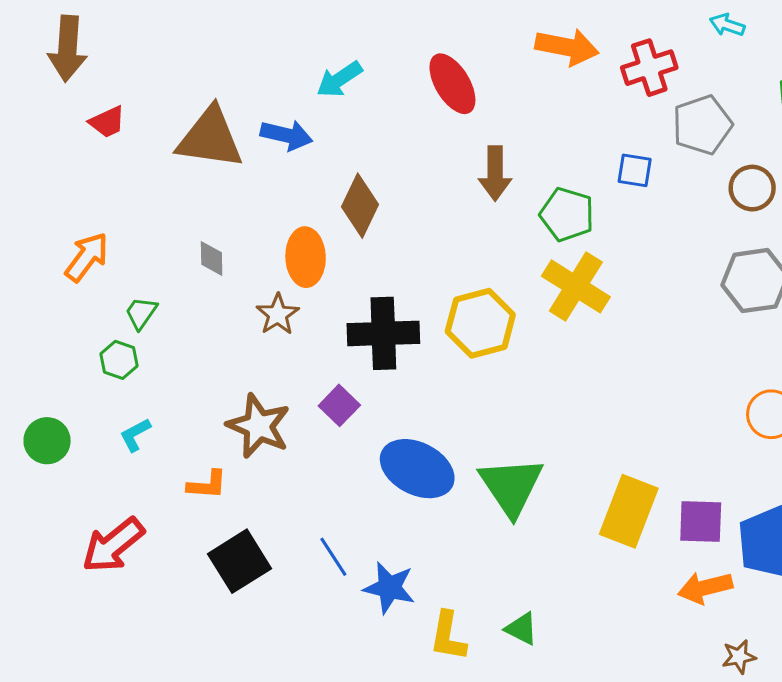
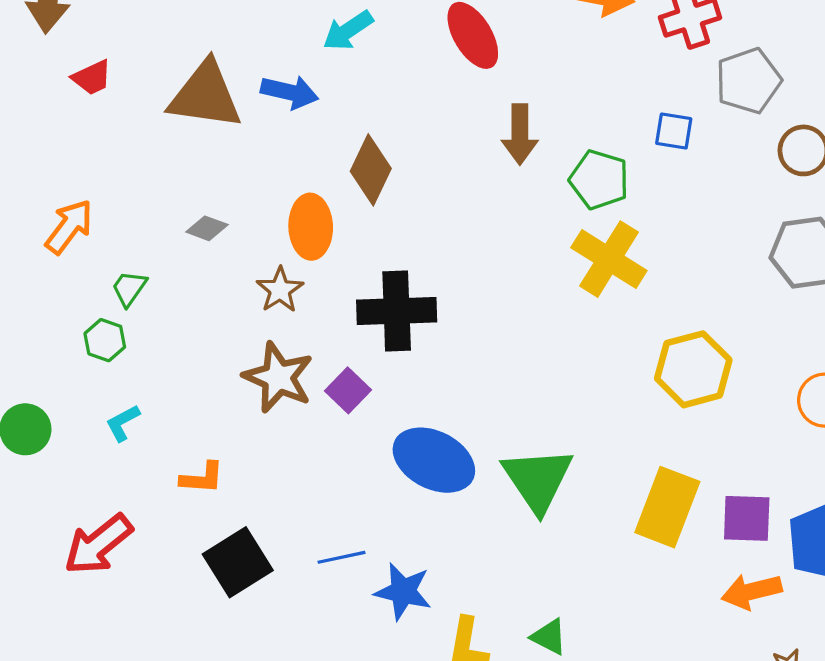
gray diamond: (212, 259) -> (207, 228), turned -69
yellow hexagon: (480, 323) -> (693, 369), moved
brown star: (259, 426) -> (278, 377), moved
blue line: (333, 557) -> (341, 557), turned -69

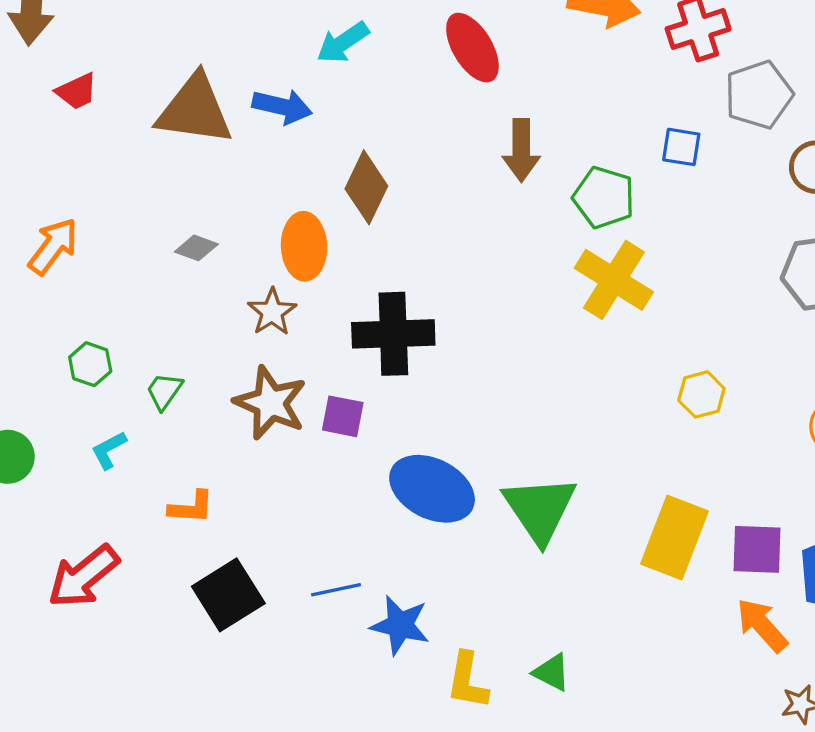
green trapezoid: (129, 288) -> (164, 391), moved
yellow hexagon: (693, 369) -> (701, 394), size x0.6
purple square: (348, 390) -> (343, 416), turned -33
orange arrow: (752, 591) -> (762, 625), turned 62

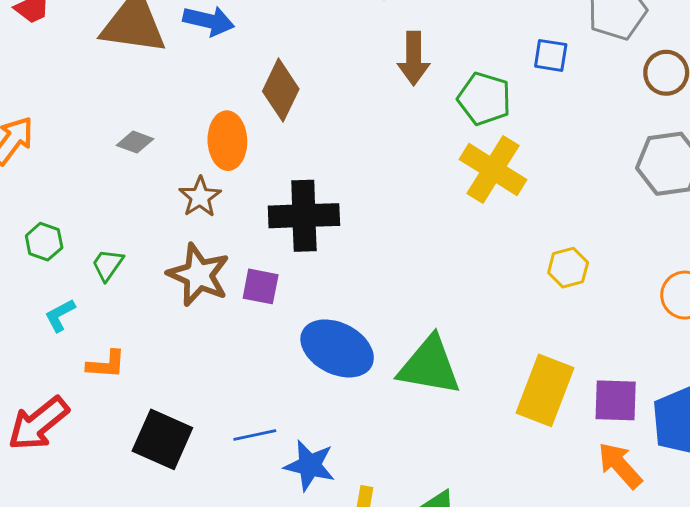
orange L-shape: (191, 507) -> (106, 364), moved
green triangle: (540, 509) -> (429, 366), turned -46
black square: (228, 595) -> (162, 439), turned -34

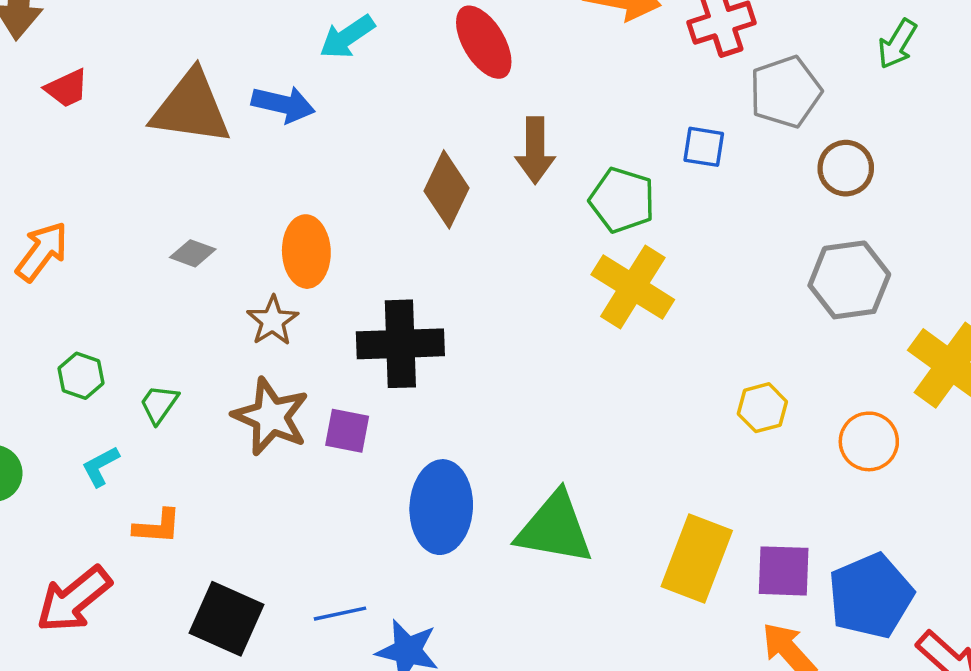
brown diamond: (281, 90) -> (446, 189), moved
yellow hexagon: (568, 268) -> (762, 408), moved
blue ellipse: (337, 348) -> (441, 507), turned 66

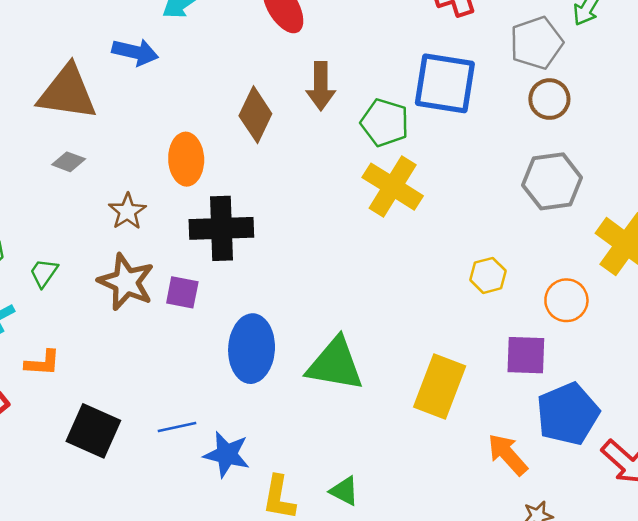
gray pentagon: (785, 92) -> (536, 43), moved
brown triangle: (191, 108) -> (67, 93), moved
blue square: (704, 147) -> (445, 83), size x2.0
orange ellipse: (306, 252) -> (186, 159), moved
purple square: (784, 571) -> (526, 355), moved

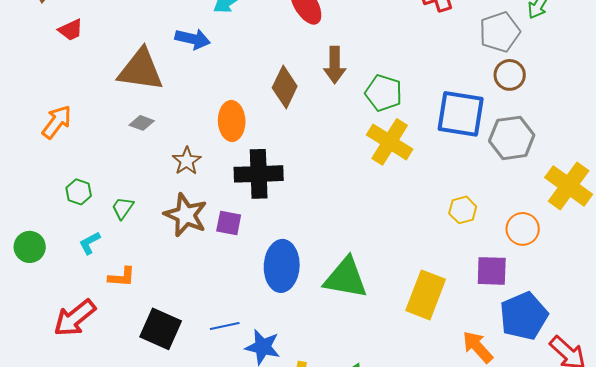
blue square: (445, 83) -> (461, 114), moved

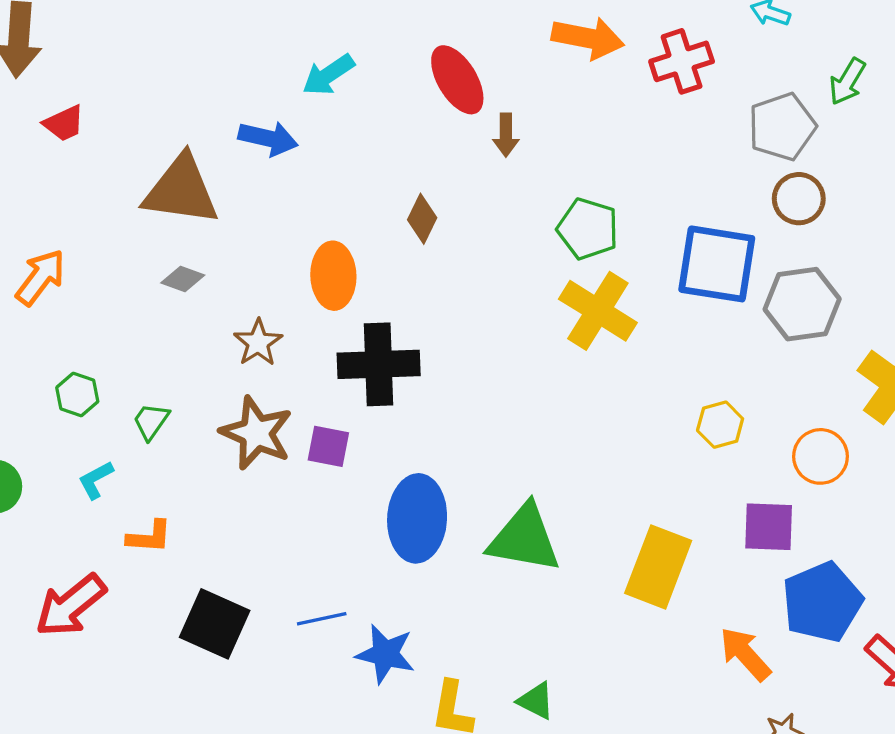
brown arrow: (335, 65) -> (506, 135), moved, size x0.7
brown diamond: (285, 87) -> (422, 219), size x0.7

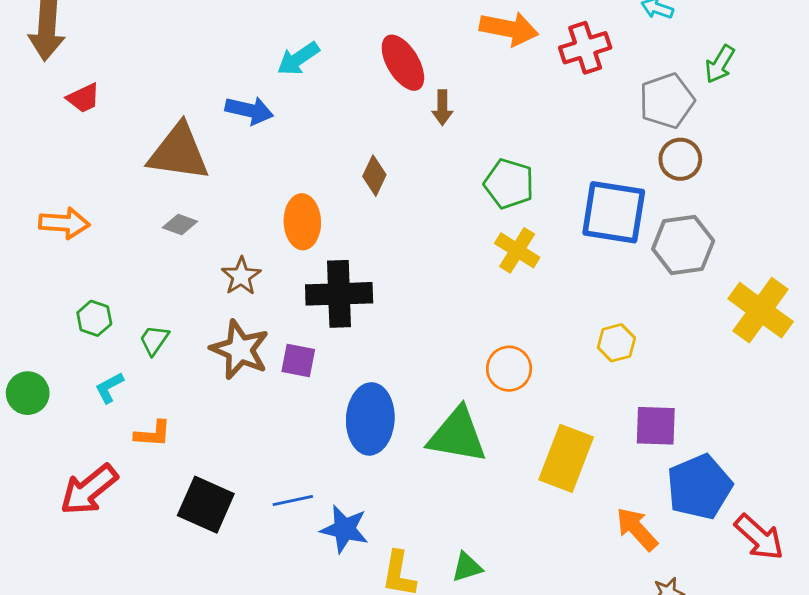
orange arrow: (40, 277) -> (64, 223), turned 57
yellow cross: (598, 311) -> (517, 250), size x0.7
orange circle: (821, 456) -> (509, 369), moved
green triangle: (536, 701) -> (467, 567), turned -44

